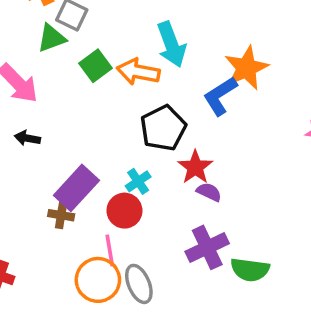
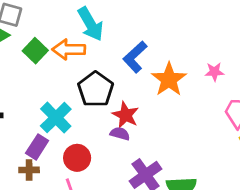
orange star: (246, 68) -> (169, 79), moved
cyan cross: (138, 181) -> (56, 118), moved, size x1.6
purple rectangle: (76, 188) -> (37, 147), size x0.7
purple semicircle: (209, 192) -> (120, 134), moved

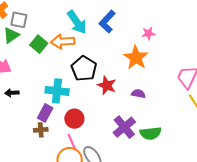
blue L-shape: (135, 57) -> (107, 22), moved
pink star: (214, 72) -> (148, 33), moved
cyan cross: (56, 118) -> (57, 91), turned -35
purple semicircle: (120, 134) -> (138, 94), moved

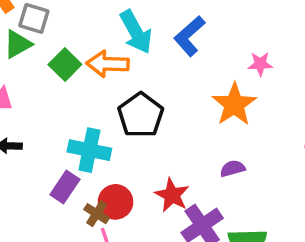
red star: (107, 85) -> (172, 195), moved
purple semicircle: (138, 94) -> (233, 168), turned -32
brown cross: (41, 130) -> (97, 214), moved, turned 32

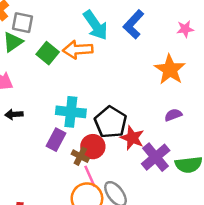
pink star: (260, 64) -> (185, 29), moved
black pentagon: (141, 115) -> (111, 122), moved

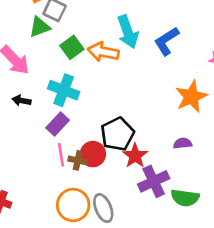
cyan cross: (71, 112) -> (64, 90), moved
purple rectangle: (56, 140) -> (58, 124), moved
brown cross: (80, 156) -> (78, 160), turned -30
pink line: (90, 176) -> (61, 155), moved

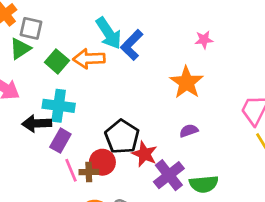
blue L-shape: (167, 41) -> (132, 45), moved
black arrow: (22, 100) -> (37, 123), moved, size x1.5

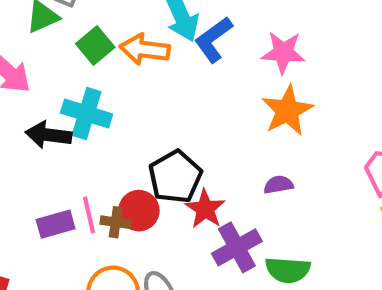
pink star: (204, 40) -> (283, 52), moved, size x1.5
purple rectangle: (60, 141) -> (56, 224), moved, turned 35

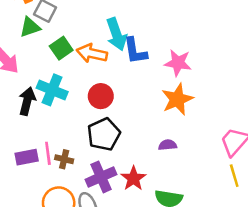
blue L-shape: (213, 40) -> (135, 51), turned -68
black arrow: (48, 135) -> (27, 101), turned 92
red star: (205, 209) -> (133, 178), moved
red circle: (139, 211) -> (101, 96), moved
purple cross: (237, 247) -> (101, 177), moved

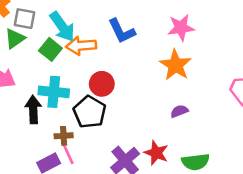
cyan arrow: (116, 34) -> (62, 27), moved
pink star: (178, 63) -> (181, 28), moved
black pentagon: (104, 134) -> (90, 112), moved
brown cross: (64, 159) -> (64, 136), moved

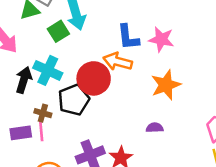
pink star: (181, 28) -> (161, 39), moved
orange arrow: (81, 46) -> (118, 62), moved
red circle: (102, 84) -> (94, 78), size x1.4

